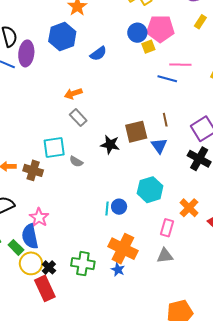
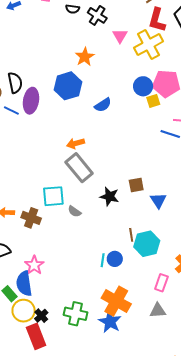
gray rectangle: (78, 118) -> (79, 168), size x1.6
brown line: (165, 120) -> (131, 235), moved
brown square: (136, 132) -> (136, 185), size x0.7
blue star: (118, 270) -> (110, 322), size x1.6

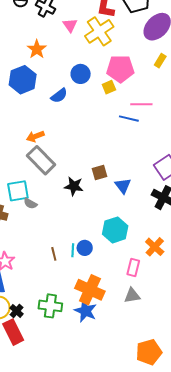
blue circle: (143, 86) -> (81, 74), moved
gray semicircle: (74, 211) -> (30, 203), moved
brown line: (131, 235) -> (54, 254), moved

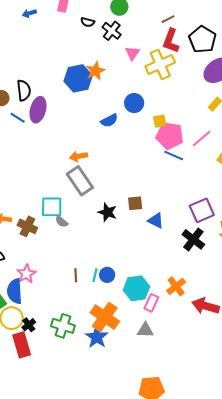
pink pentagon: (120, 69) -> (170, 136), moved
blue hexagon: (23, 80) -> (78, 78), moved
pink line: (141, 104) -> (202, 138), moved, turned -50
blue triangle: (123, 186) -> (156, 221), turned -36
cyan hexagon: (115, 230) -> (136, 288), moved

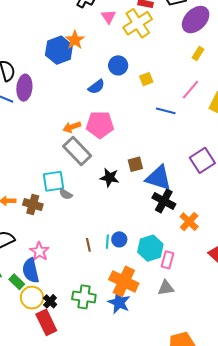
pink pentagon: (170, 136) -> (100, 125), moved
blue triangle: (156, 221) -> (159, 178), size x1.6
black cross: (193, 239) -> (164, 201), moved
orange cross: (176, 286) -> (189, 222), moved

